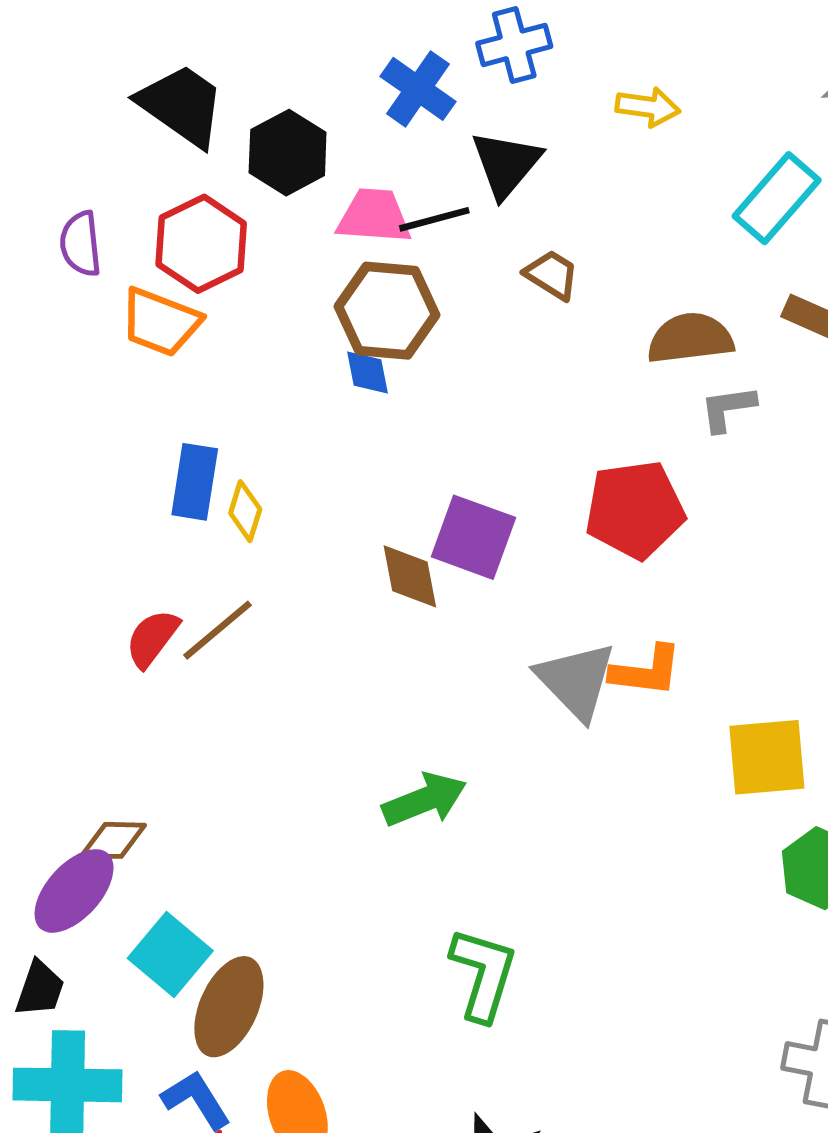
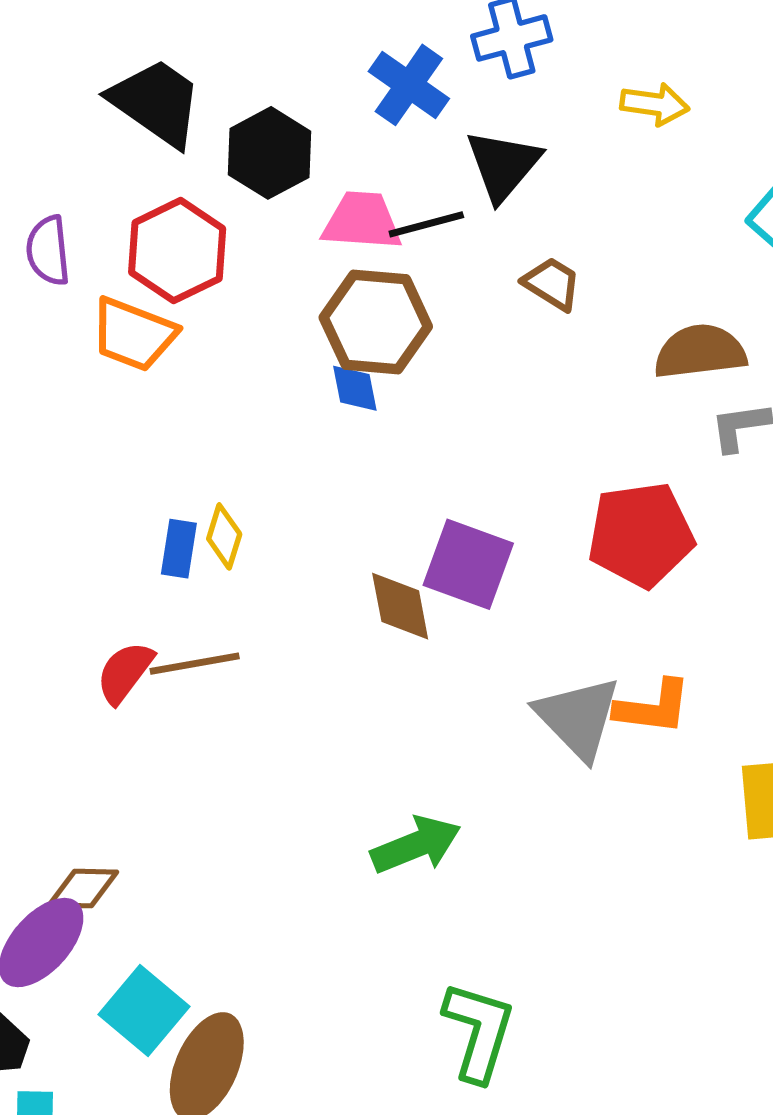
blue rectangle: (195, 482) -> (179, 549), moved, size x0.7
brown line: (217, 630) -> (195, 664), turned 30

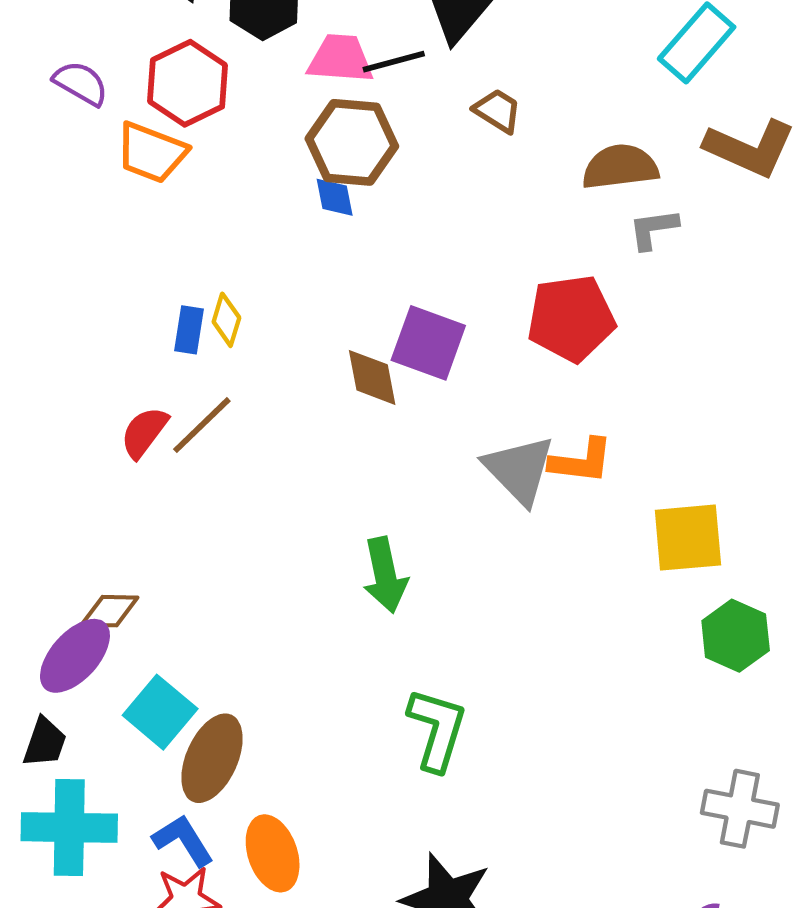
purple semicircle: (48, 251) -> (81, 83), turned 126
brown line: (195, 664) -> (202, 425), turned -34
green arrow: (416, 845) -> (385, 575), turned 100

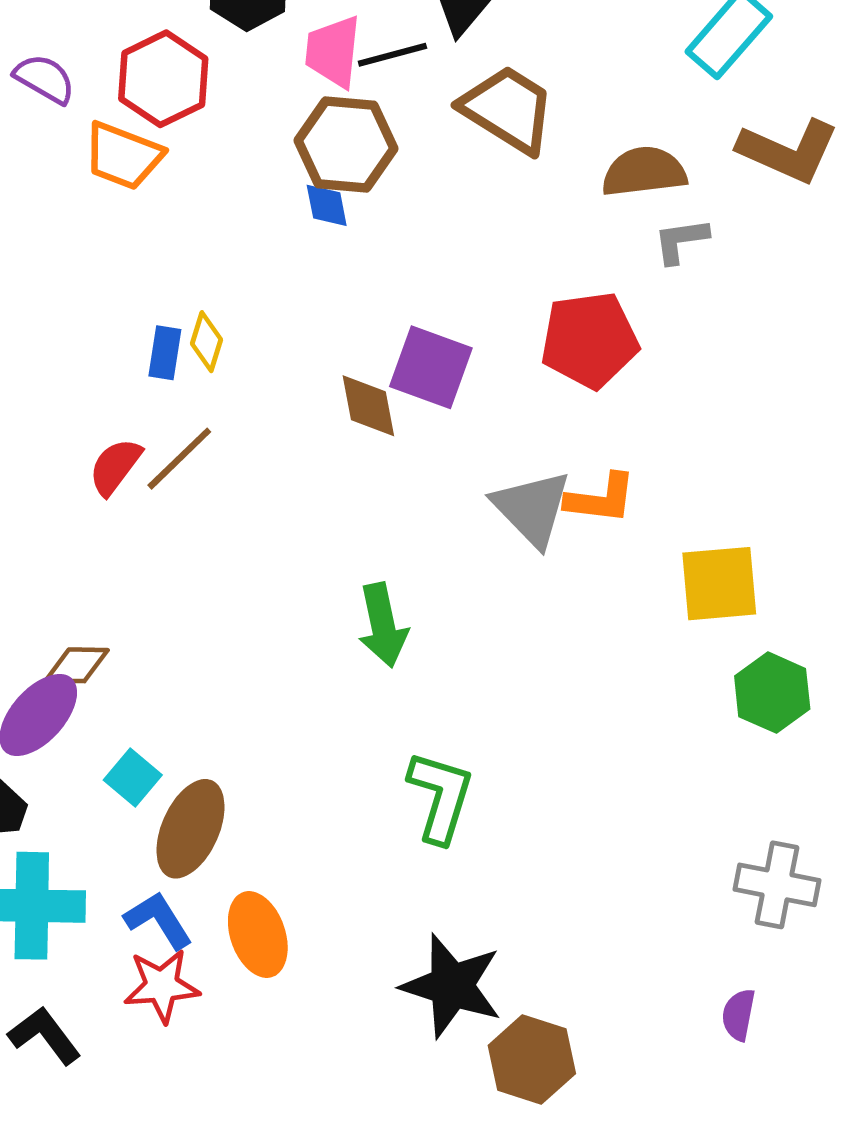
pink trapezoid: (340, 59) -> (333, 52), turned -88
brown trapezoid: (498, 111) -> (508, 109), size x1.8
cyan square: (160, 712) -> (133, 777), size x0.7

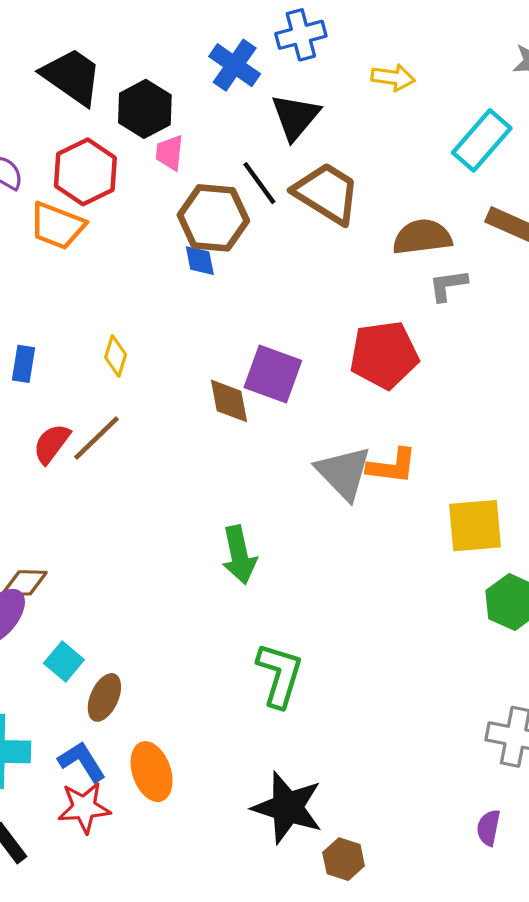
pink trapezoid: (333, 52) -> (170, 153), moved, size x0.7
black line: (392, 55) -> (259, 183), moved, turned 69
blue rectangle: (165, 353) -> (24, 364), moved
brown ellipse: (190, 829) -> (104, 697), size x0.7
brown hexagon: (532, 1060) -> (344, 859), size x0.7

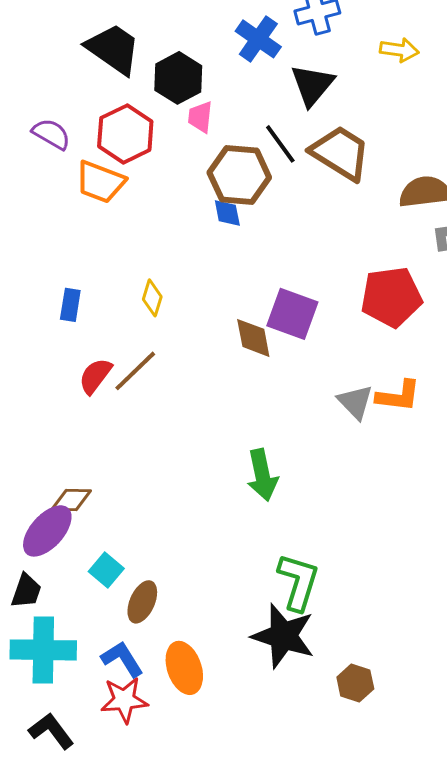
gray triangle: (344, 473) -> (355, 402), size x0.7
black star: (287, 808) -> (283, 636), moved
brown hexagon: (344, 859) -> (355, 683), moved

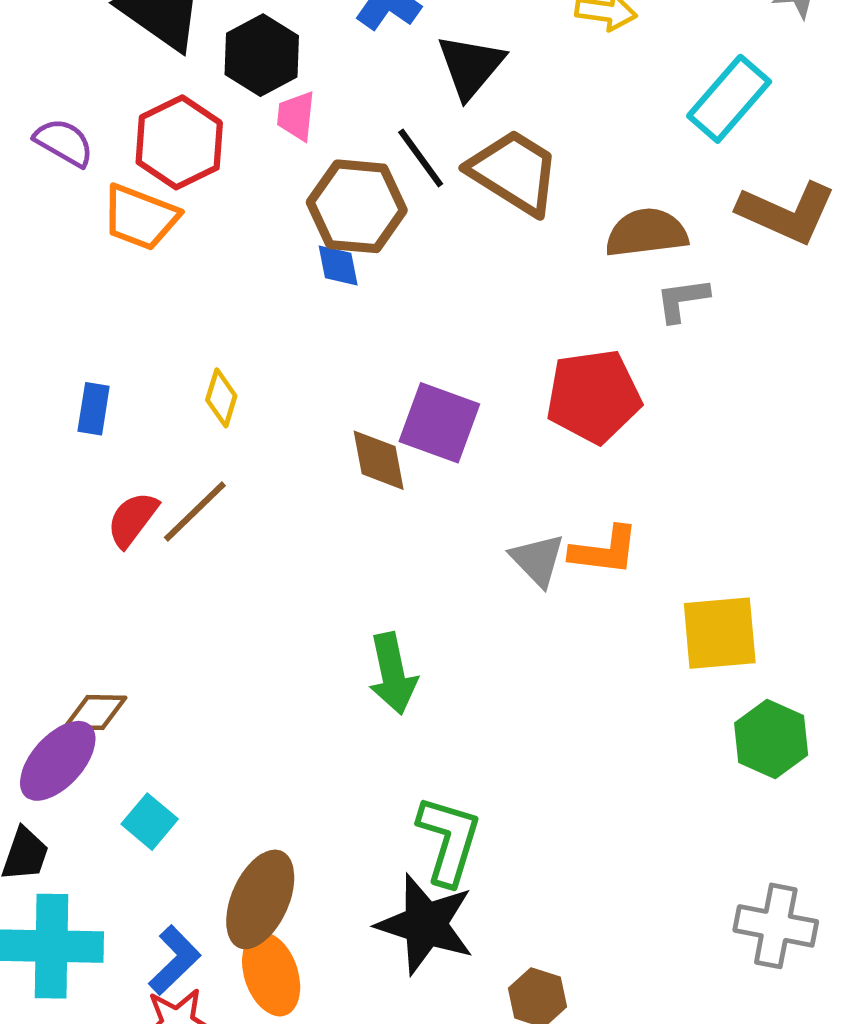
brown ellipse: (142, 602) -> (260, 899), moved, size x1.5
blue L-shape: (122, 659) -> (175, 960), turned 78

